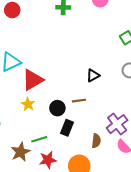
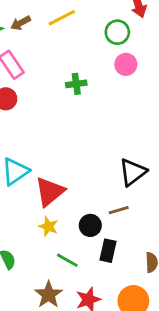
black triangle: (93, 75) -> (133, 172), size x1.5
green line: (39, 139) -> (67, 260), moved, turned 56

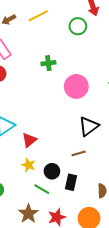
pink circle: (126, 64) -> (76, 86), moved, size x1.5
red triangle: (50, 192) -> (29, 140), size x0.7
black circle: (90, 225) -> (52, 171), moved

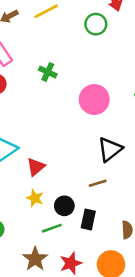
green cross: (48, 63) -> (48, 72), moved, turned 32
green line: (42, 189) -> (52, 228), turned -49

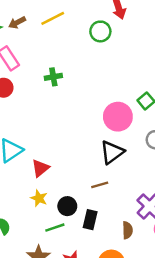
green cross: (48, 72) -> (53, 77), turned -35
pink circle: (94, 99) -> (118, 117), moved

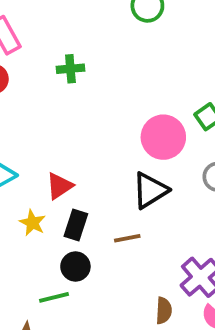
red triangle: (40, 168) -> (59, 186), moved
yellow star: (39, 198) -> (32, 223), moved
black rectangle: (90, 220) -> (76, 225), moved

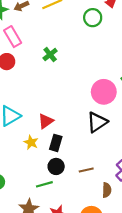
green cross: (70, 69) -> (50, 55), turned -32
brown line: (127, 238) -> (86, 170), moved

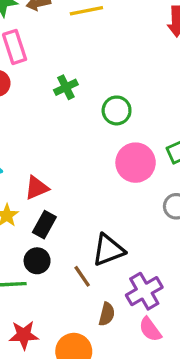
green circle: (93, 18) -> (117, 110), moved
black triangle: (97, 122) -> (108, 250), moved
brown line: (86, 170) -> (82, 276), turned 56

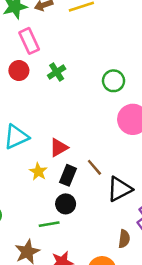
green cross: (66, 87) -> (57, 72), moved
brown line: (82, 276) -> (94, 167), moved

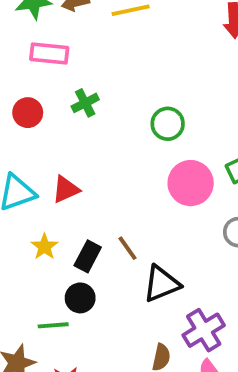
pink rectangle: (29, 41) -> (49, 54), turned -65
red circle: (19, 71) -> (28, 113), moved
red triangle: (59, 148) -> (66, 189), moved

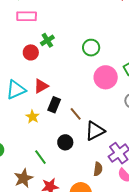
red circle: (28, 113) -> (31, 52), moved
black rectangle: (88, 256) -> (54, 105), moved
black circle: (80, 298) -> (65, 142), moved
green line: (53, 325) -> (40, 157), turned 63

